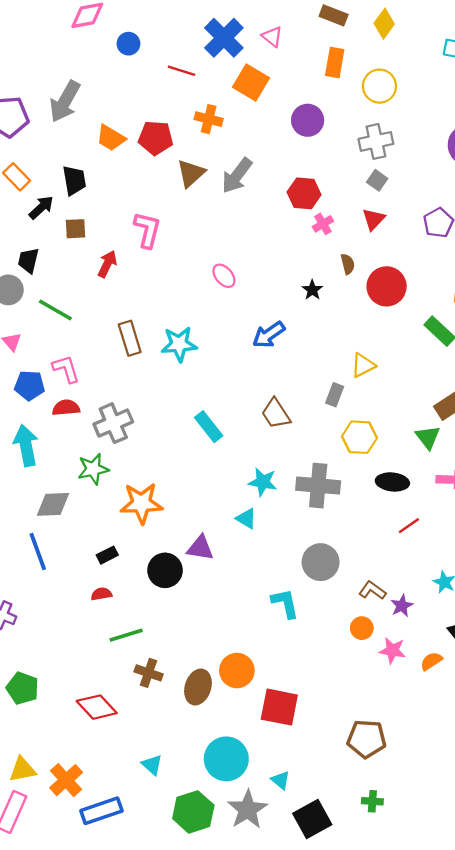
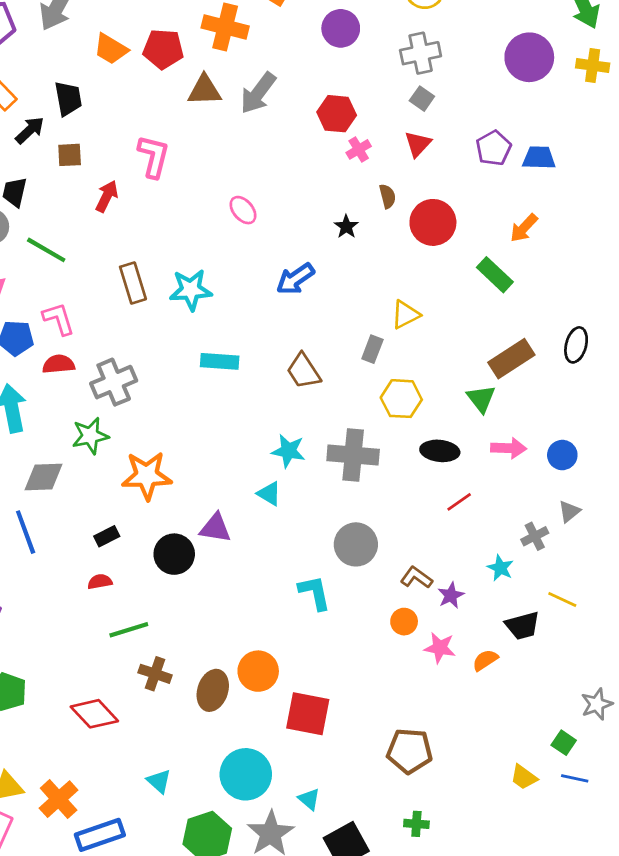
orange cross: (209, 119) -> (225, 27), size x1.4
brown triangle: (191, 173) -> (204, 90), turned 40
cyan rectangle: (209, 427) -> (220, 361), moved, turned -48

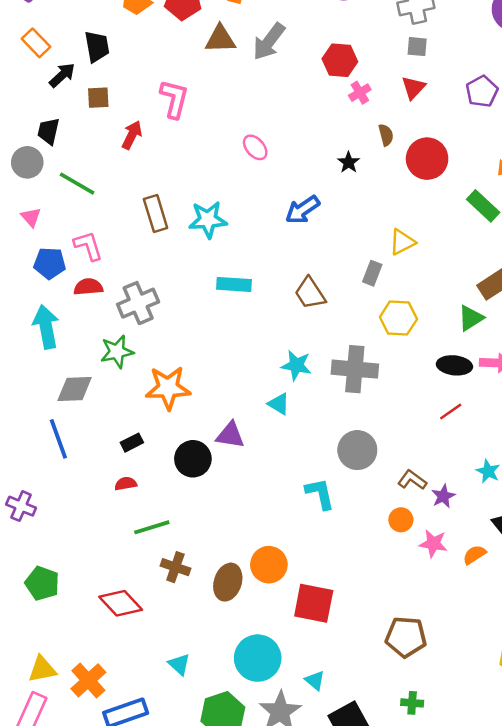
gray square: (422, 99) -> (417, 47), turned -30
green triangle: (481, 399) -> (471, 318), turned 36
black ellipse: (440, 451) -> (454, 365), moved

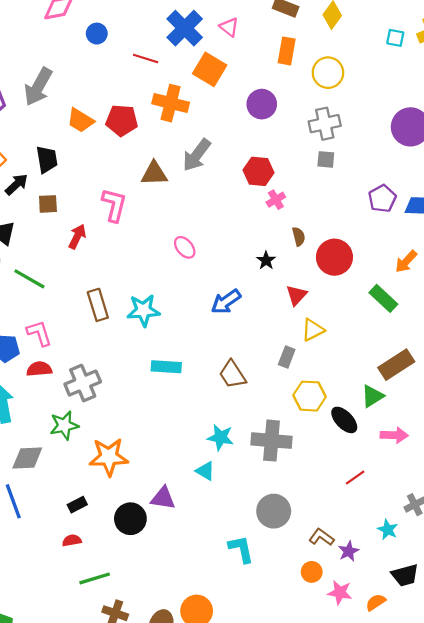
brown triangle: (220, 39) -> (154, 174), moved
red triangle: (413, 88) -> (296, 295), moved
black ellipse: (454, 365) -> (344, 420), moved, turned 40

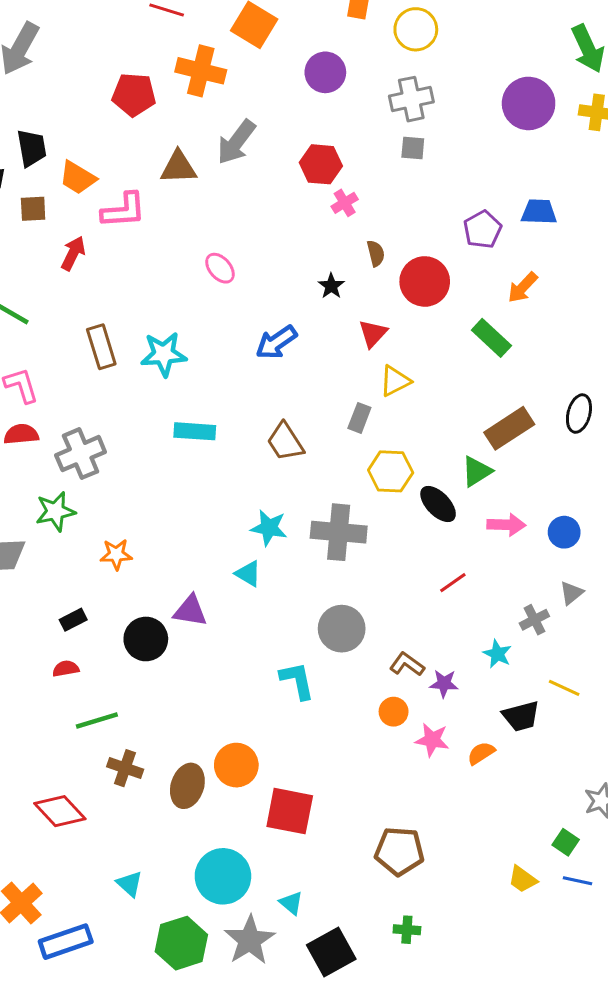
orange trapezoid: (80, 120) -> (78, 178), moved
purple pentagon: (382, 199) -> (483, 230), moved
pink L-shape: (114, 205) -> (124, 210), turned 72
orange star: (109, 457) -> (116, 554), size x0.6
purple star: (349, 551) -> (444, 683), turned 30

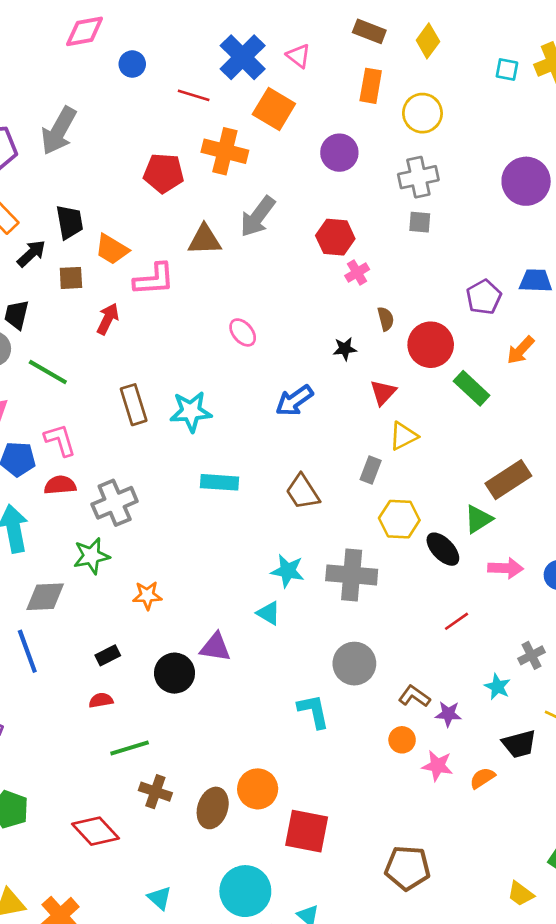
black star: (331, 286) -> (345, 349), turned 30
green rectangle: (491, 338) -> (472, 388), moved

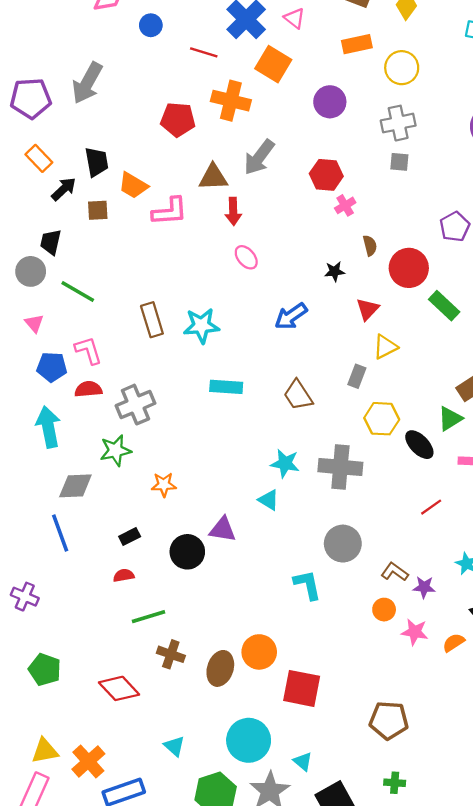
orange rectangle: (371, 86) -> (357, 44), turned 68
red arrow: (108, 319) -> (233, 211), moved, turned 152

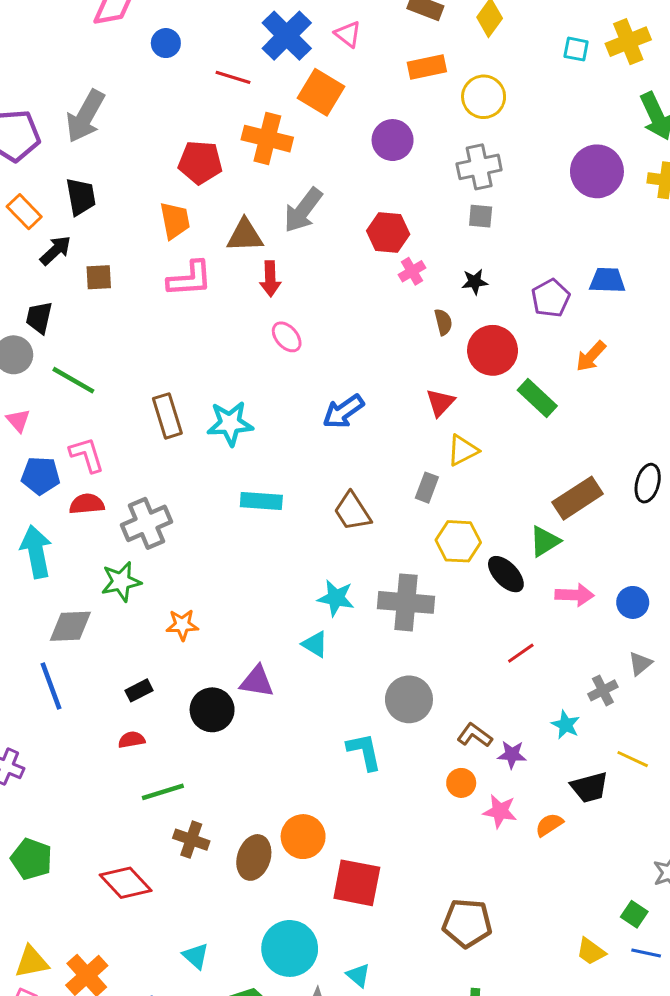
black trapezoid: (97, 162) -> (81, 197), moved
orange trapezoid: (133, 185) -> (175, 221), moved, turned -132
black star: (335, 271) -> (475, 282), moved

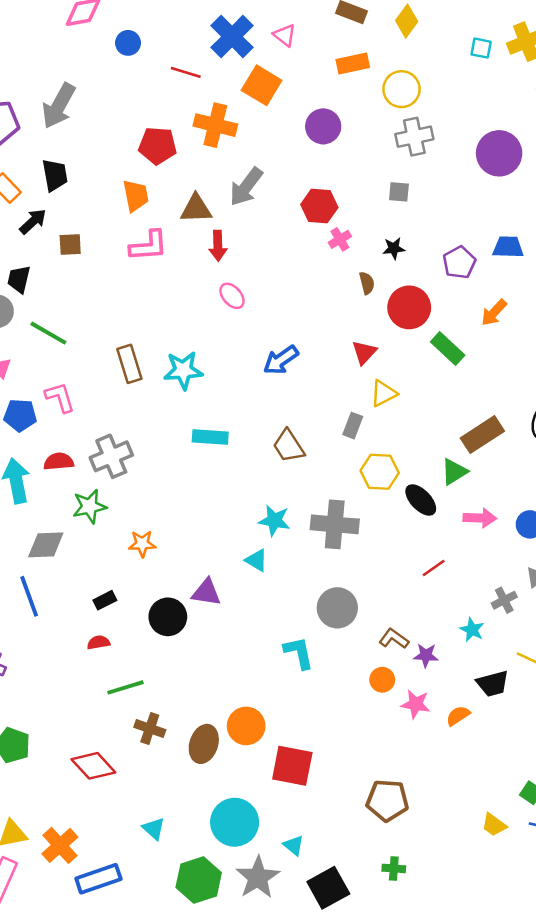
gray cross: (479, 167) -> (414, 137), moved
red semicircle: (87, 504) -> (59, 461), moved

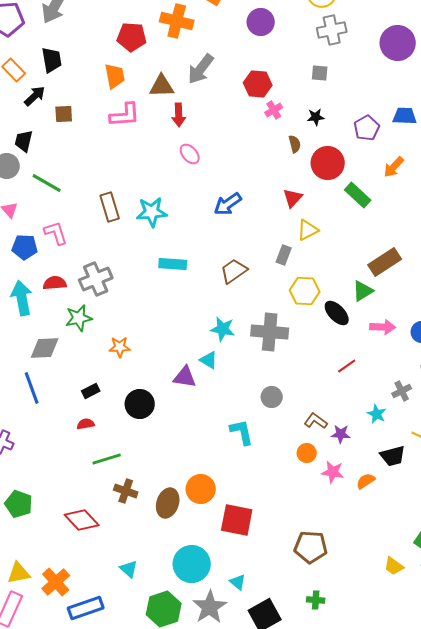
brown trapezoid: (289, 446) -> (234, 271), turned 88
purple triangle: (206, 592) -> (185, 377), moved
gray circle: (337, 608) -> (272, 397), size x0.7

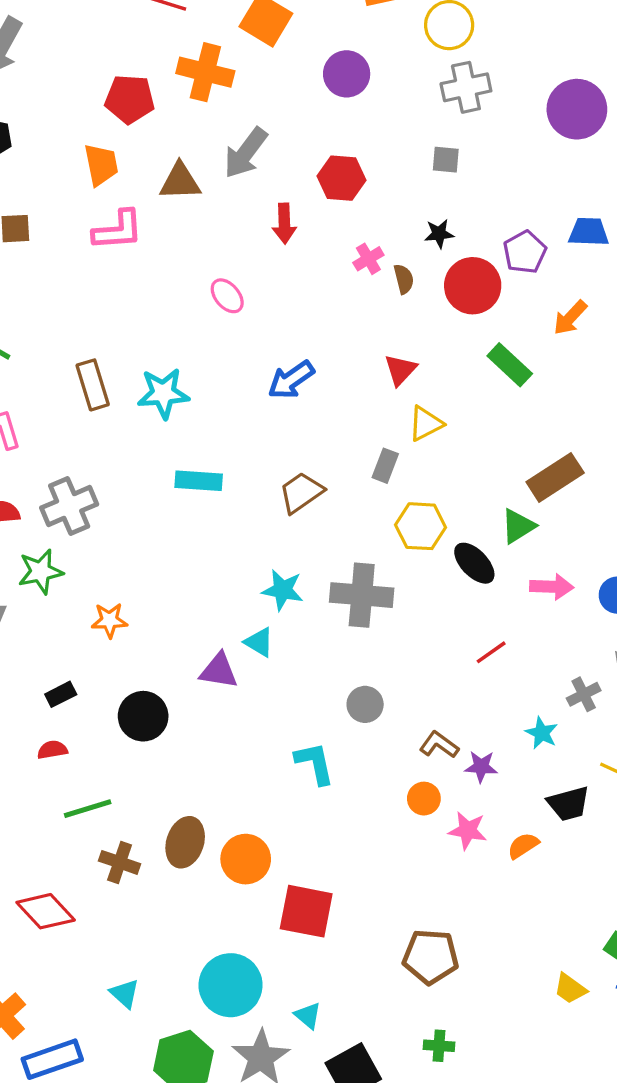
pink cross: (274, 110) -> (368, 259), moved
red arrow: (179, 115) -> (284, 224), moved
red circle: (328, 163) -> (473, 286), moved
brown ellipse: (168, 503) -> (185, 842), moved

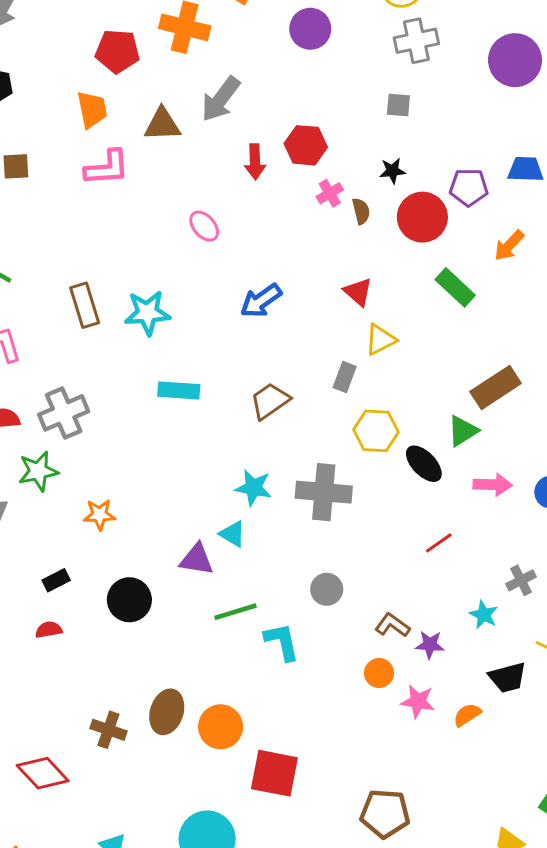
red hexagon: (342, 178) -> (306, 145), moved
purple pentagon: (525, 252) -> (469, 187), turned 30
red triangle: (400, 370) -> (358, 292), turned -32
green line: (88, 809) -> (236, 612), moved

